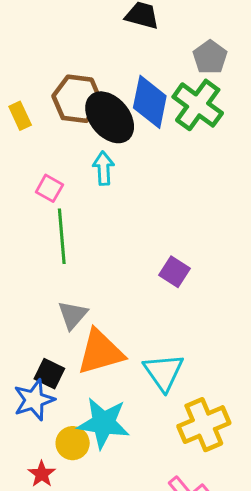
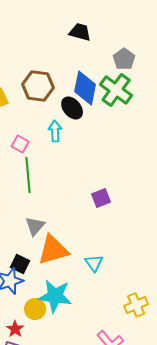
black ellipse: (110, 117) -> (72, 108), moved, size x0.7
purple square: (174, 272) -> (101, 198), turned 36
cyan triangle: (164, 372) -> (94, 263), size x0.7
yellow cross: (204, 425) -> (136, 305), moved, size x0.7

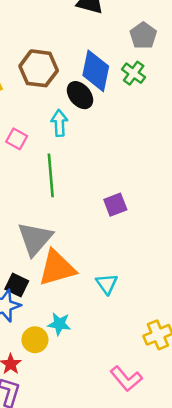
green cross: (116, 90) -> (134, 73), size x0.6
green line: (28, 175) -> (51, 175), moved
gray triangle: (35, 226) -> (35, 239), size x1.5
cyan star: (55, 296) -> (59, 324), size x0.6

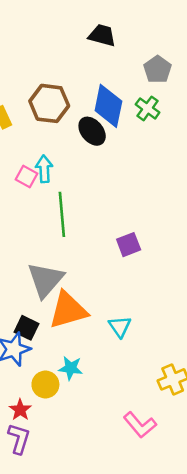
cyan arrow: (59, 123) -> (44, 169), moved

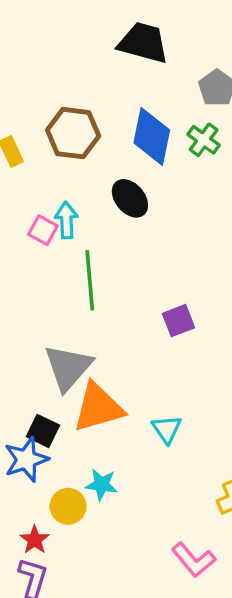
black trapezoid: (102, 35) -> (143, 43), size x1.4
black ellipse: (92, 131) -> (130, 198), moved

